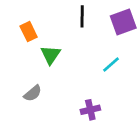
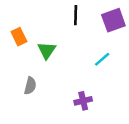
orange rectangle: (29, 32) -> (19, 37), moved
gray semicircle: (33, 93) -> (30, 86), turned -36

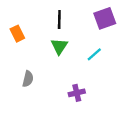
black line: (76, 15) -> (59, 20), moved
green triangle: (47, 50) -> (59, 46), moved

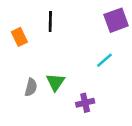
black line: (59, 20) -> (50, 21), moved
green triangle: (59, 46) -> (55, 82), moved

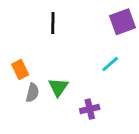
orange rectangle: (19, 37) -> (20, 69), moved

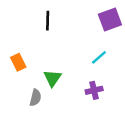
gray semicircle: (32, 93) -> (35, 98), moved
purple cross: (90, 109) -> (94, 90), moved

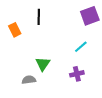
orange rectangle: (18, 62) -> (15, 30), moved
gray semicircle: (35, 98) -> (29, 80), turned -112

